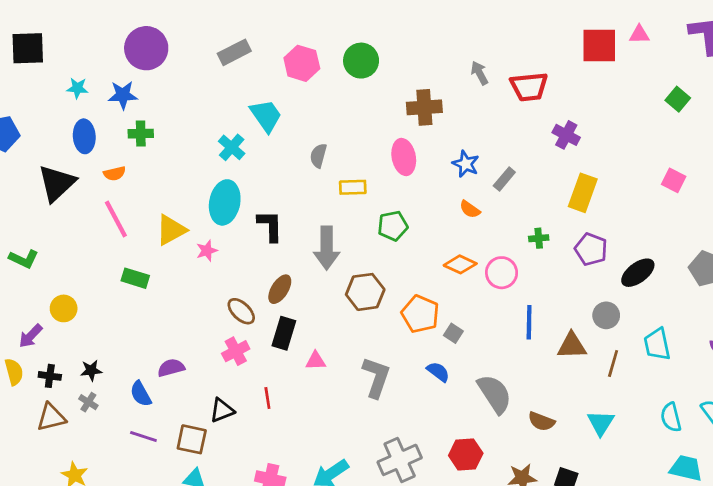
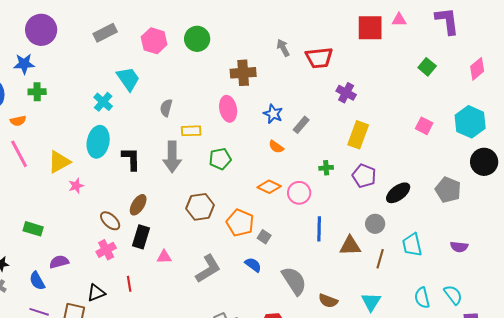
gray arrow: (327, 248) -> (172, 157), moved
pink star: (207, 251) -> (76, 186), moved
green rectangle: (135, 278) -> (33, 229), moved
gray L-shape: (376, 377) -> (208, 269), turned 40

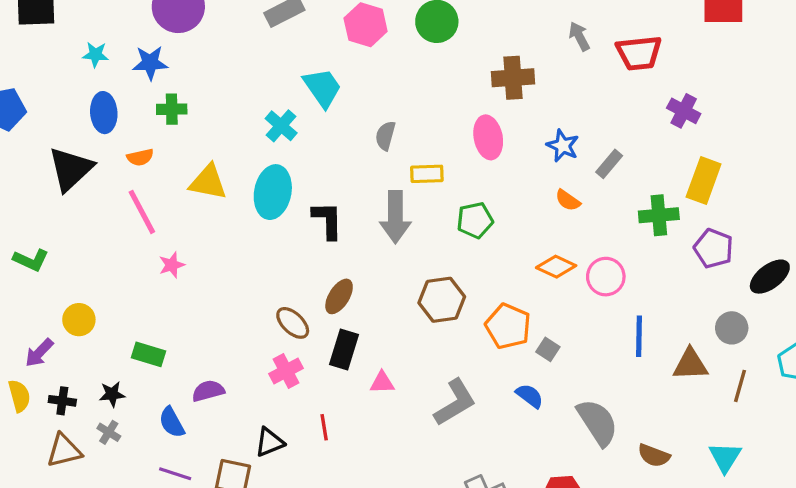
yellow triangle: (59, 162) -> (208, 182), moved, turned 40
green cross: (326, 168) -> (659, 215), moved, size x1.6
pink star: (76, 186) -> (172, 265), moved
green rectangle: (33, 229) -> (149, 354), moved

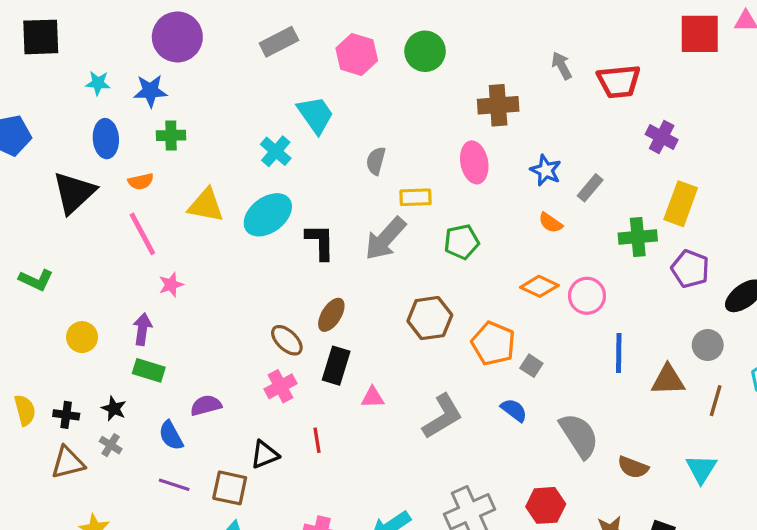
cyan ellipse: (273, 192) -> (268, 215), turned 42
gray arrow: (395, 217) -> (385, 239), turned 42
purple arrow: (39, 353) -> (142, 329), moved, turned 144
black star: (112, 394) -> (114, 409), turned 30

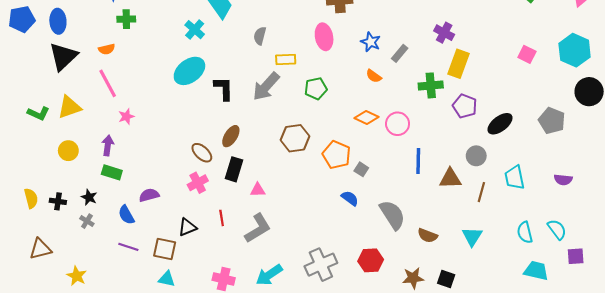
purple cross: (662, 137) -> (444, 33), moved
blue ellipse: (106, 139) -> (58, 21), moved
yellow triangle: (206, 205) -> (69, 107), moved, turned -30
gray L-shape: (442, 416) -> (258, 228), moved
brown triangle: (68, 463) -> (40, 249), moved

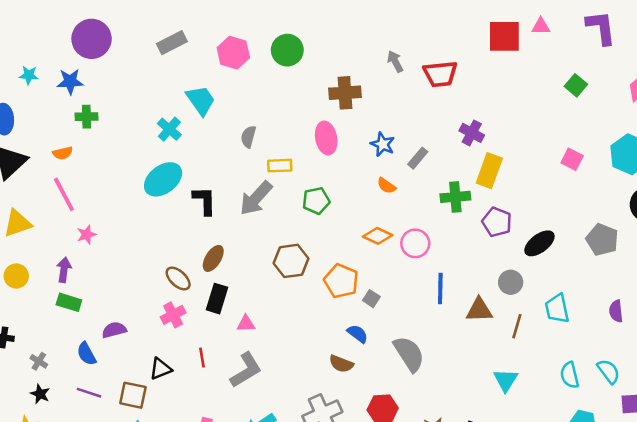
purple semicircle: (563, 180) -> (616, 311), turned 78
black star: (89, 197) -> (40, 394), moved
brown semicircle: (428, 236) -> (341, 364), moved

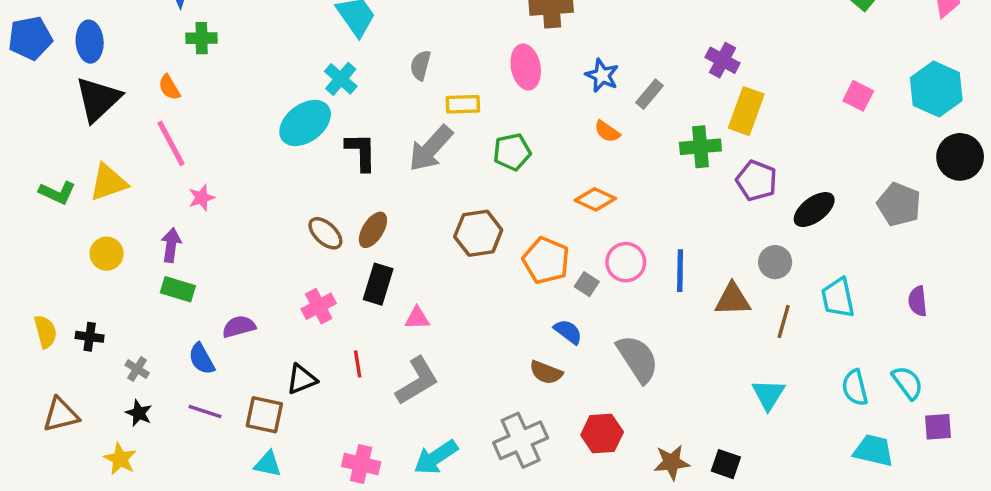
cyan cross: (169, 129) -> (341, 79), moved
orange semicircle: (63, 153) -> (169, 87), turned 72
pink circle: (415, 243) -> (626, 262), moved
brown ellipse: (178, 278) -> (325, 233), moved

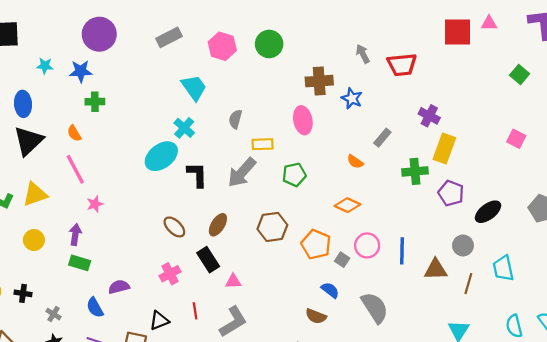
blue star: (602, 75) -> (352, 98), moved
brown ellipse: (373, 230) -> (218, 225), moved
black rectangle: (378, 284) -> (208, 260), turned -50

